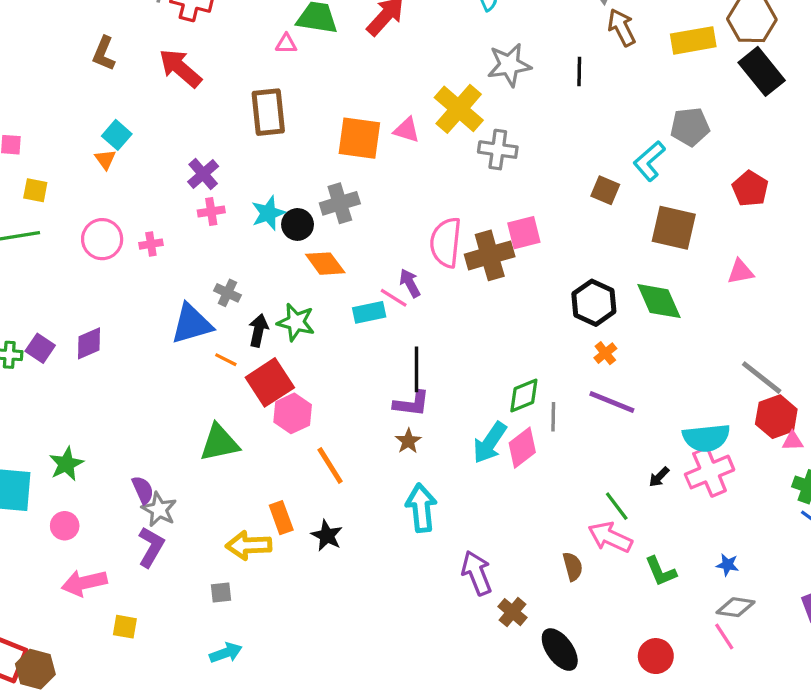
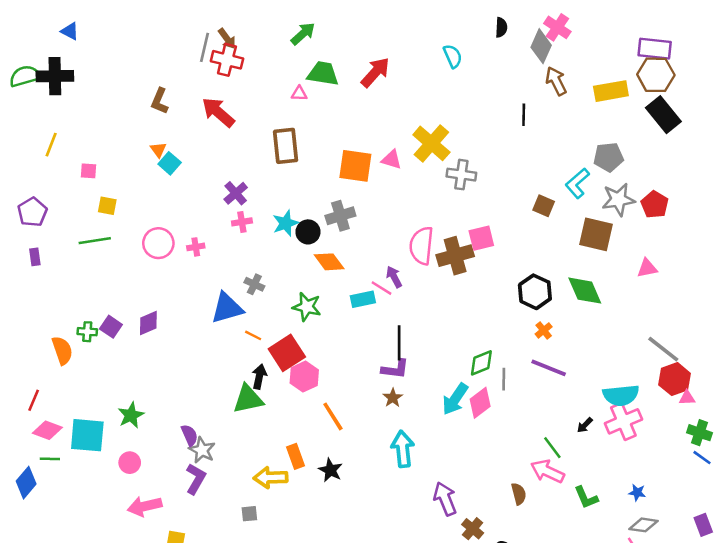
gray star: (509, 65) -> (618, 200), moved
orange triangle: (105, 159) -> (158, 150), moved
black arrow: (258, 330) -> (259, 377), moved

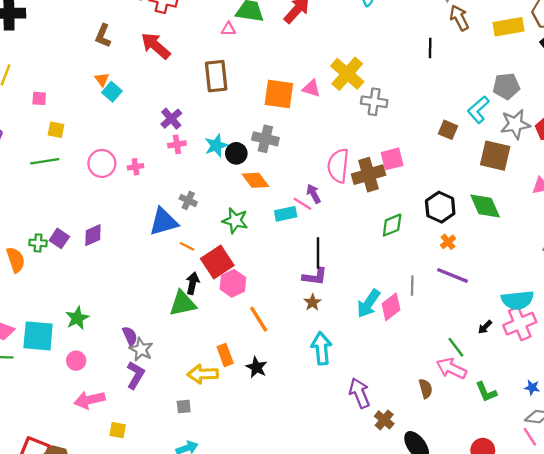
gray cross: (340, 216) -> (265, 139), turned 30
green diamond: (481, 363) -> (392, 225), moved

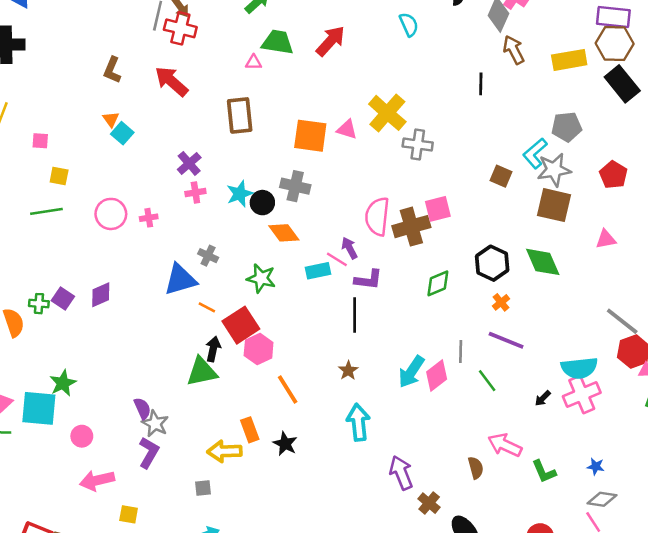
gray star: (515, 124) -> (554, 170), moved
purple L-shape: (315, 277) -> (368, 280), moved
green star: (77, 318) -> (63, 383), moved
green line: (456, 347) -> (487, 381), moved

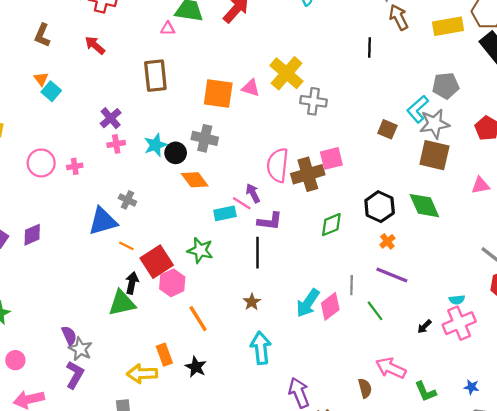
red arrow: (171, 81) -> (95, 45), size x0.7
green star: (261, 278) -> (200, 250), moved
cyan semicircle: (579, 368) -> (457, 300), size x0.5

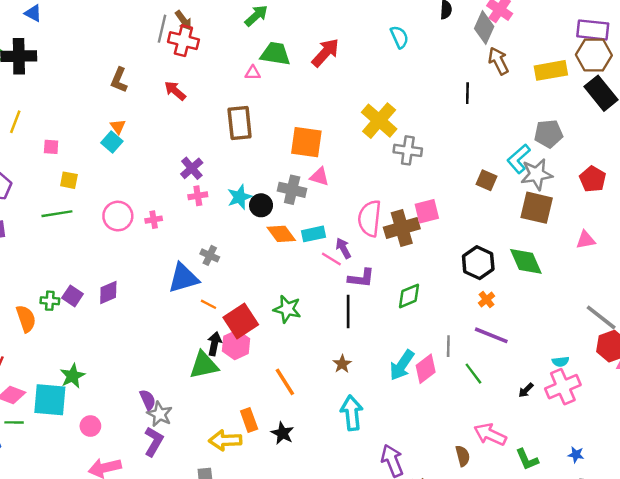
pink triangle: (251, 88) -> (319, 177), moved
cyan square: (51, 91) -> (112, 142), moved
cyan rectangle: (225, 213) -> (314, 234), moved
green diamond: (331, 225) -> (409, 296), moved
pink hexagon: (172, 283) -> (236, 345), moved

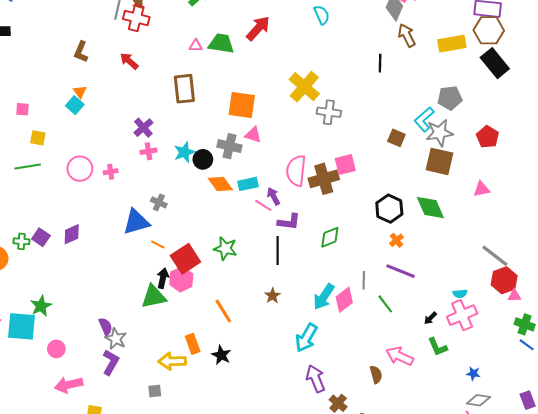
green trapezoid: (275, 54) -> (221, 44), moved
cyan arrow: (352, 413) -> (306, 338), moved, turned -144
green L-shape: (527, 459) -> (437, 347), moved

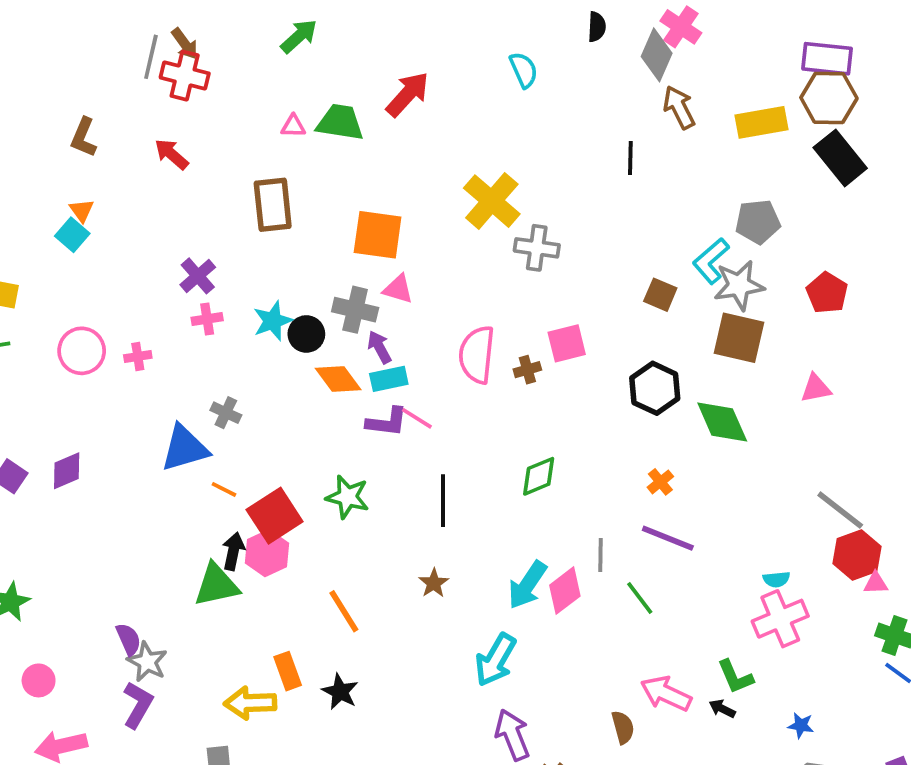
brown cross: (324, 179) -> (527, 370), size x0.5
purple arrow: (274, 196) -> (379, 347), moved
black hexagon: (389, 209) -> (655, 388), moved
purple L-shape: (289, 222) -> (387, 422), moved
black arrow: (430, 318) -> (722, 709), moved, turned 72

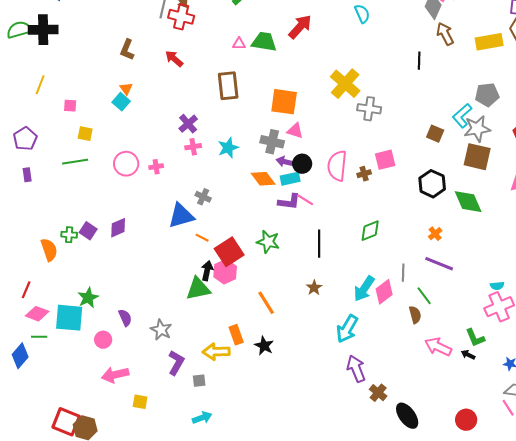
black circle: (306, 334) -> (302, 164), moved
purple arrow: (379, 347) -> (285, 162), turned -48
purple semicircle: (128, 639) -> (125, 318), moved
purple L-shape: (138, 705) -> (176, 363), moved
brown semicircle: (623, 727) -> (415, 315), moved

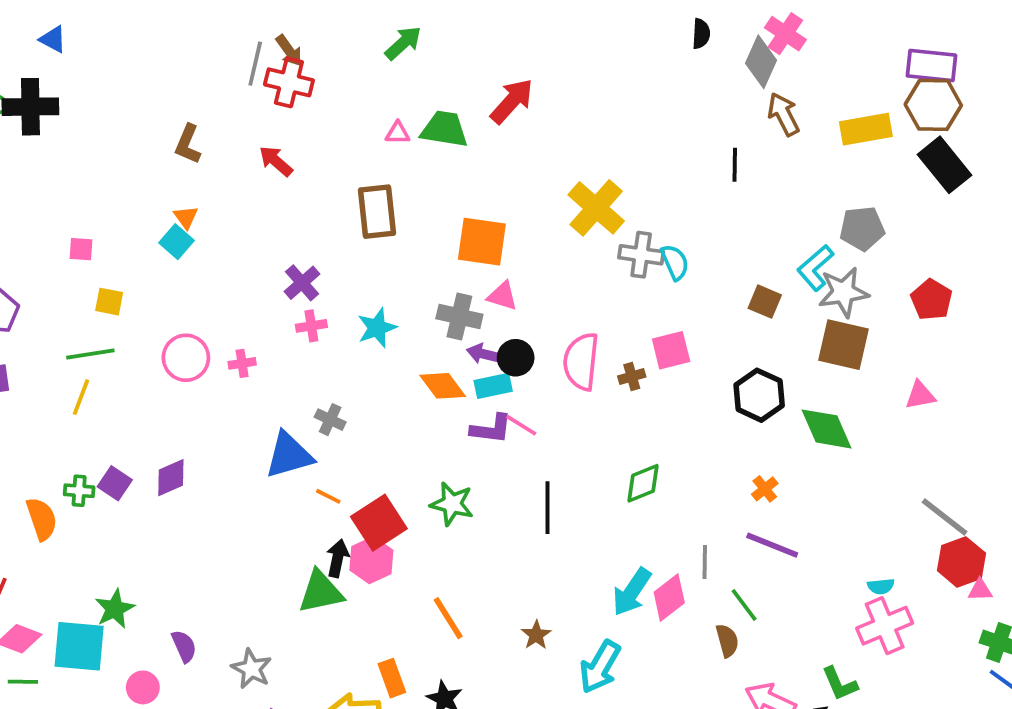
cyan semicircle: (362, 14) -> (675, 262), moved
yellow line: (40, 85) -> (81, 397), moved
brown star: (314, 288) -> (536, 635), moved

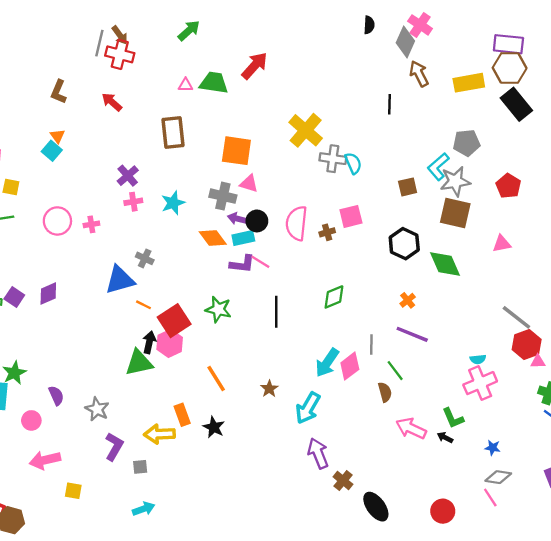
brown square: (765, 302) -> (408, 187), turned -36

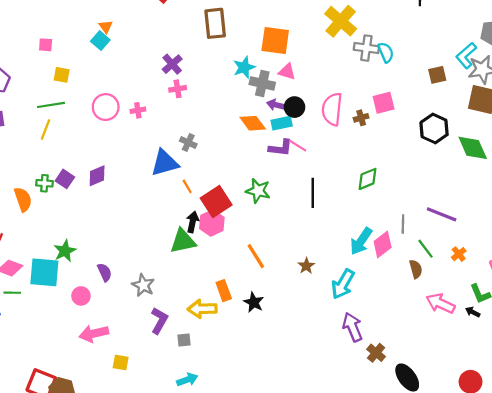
cyan star: (173, 203) -> (244, 67), moved
orange cross: (408, 300) -> (459, 254), moved
orange line: (144, 305) -> (187, 186), turned 32

